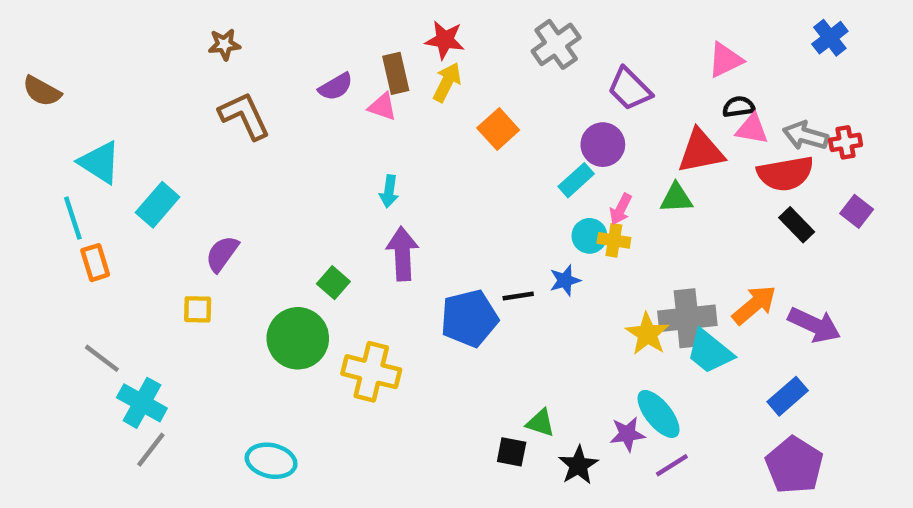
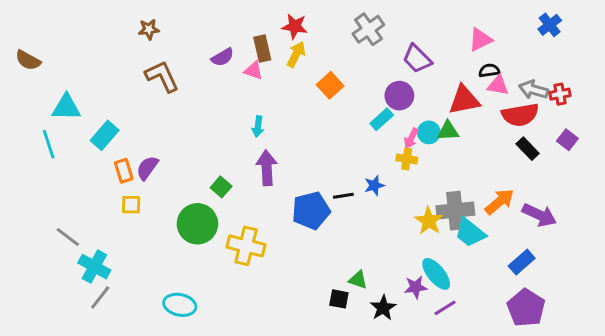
cyan triangle: (100, 162) -> (66, 107), turned -32
cyan circle: (589, 236) -> (429, 132), moved
orange rectangle: (95, 263) -> (124, 171), moved

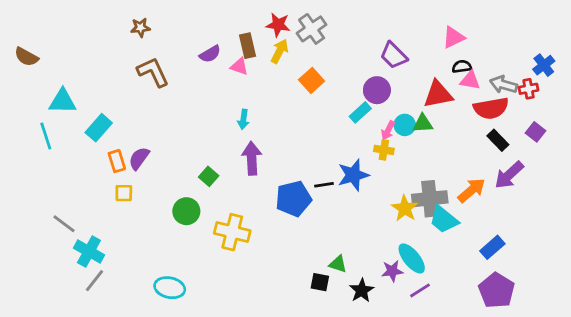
blue cross: (550, 25) -> (544, 65), moved
gray cross: (368, 29) -> (312, 29), moved
blue star: (374, 185) -> (353, 175), size x1.6
purple arrow: (539, 215) -> (509, 175), moved, turned 112
green circle: (197, 224) -> (186, 211), size x0.7

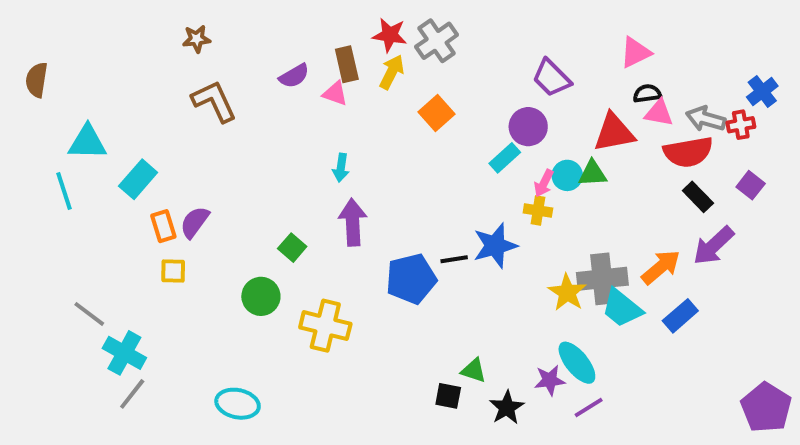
brown semicircle: (26, 57) -> (37, 80), turned 70
blue rectangle: (492, 247) -> (680, 316), moved
purple pentagon: (497, 290) -> (766, 408), moved

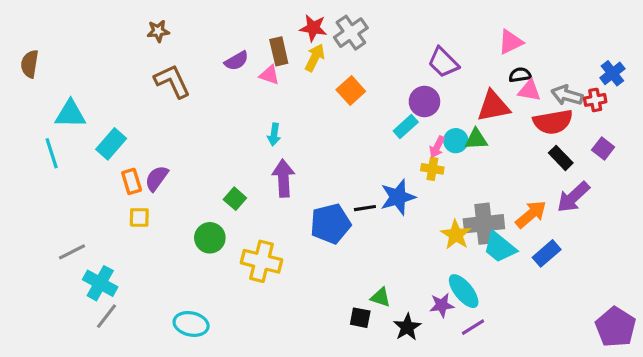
gray line: (89, 314) -> (72, 252), turned -64

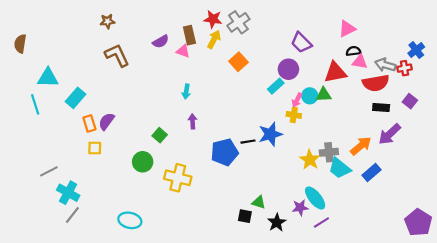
black rectangle: (561, 158) -> (381, 108), turned -42
purple arrow: (283, 178) -> (193, 121), size x0.6
gray cross: (484, 224) -> (329, 152), size x0.7

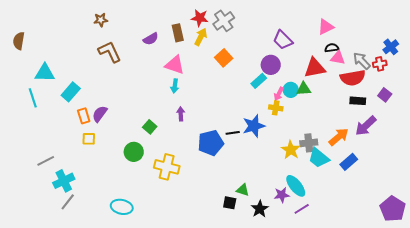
pink triangle: (183, 51) -> (175, 65), moved, size x1.5
gray arrow: (385, 65) -> (362, 61), turned 30
cyan cross: (68, 193) -> (64, 181), turned 35

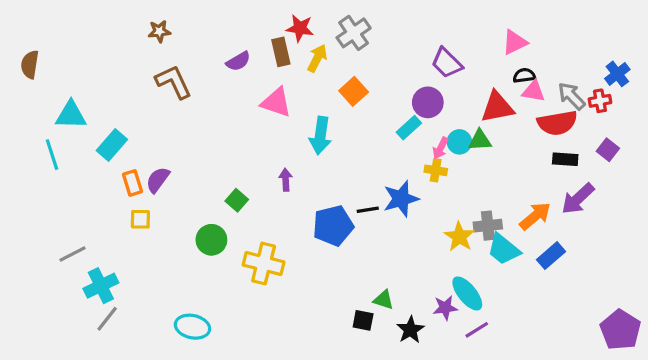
red star: (200, 18) -> (300, 28), moved
cyan arrow: (175, 86) -> (320, 136), moved, size x1.6

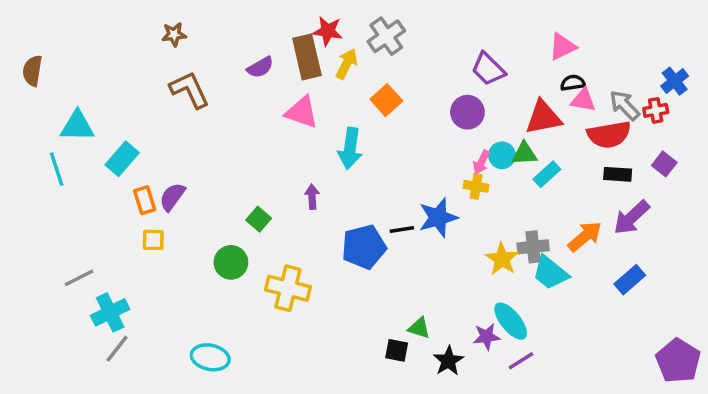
brown rectangle: (281, 52) -> (307, 57), size x1.4
cyan rectangle: (409, 128) -> (547, 174), moved
blue rectangle: (551, 256) -> (630, 280), moved

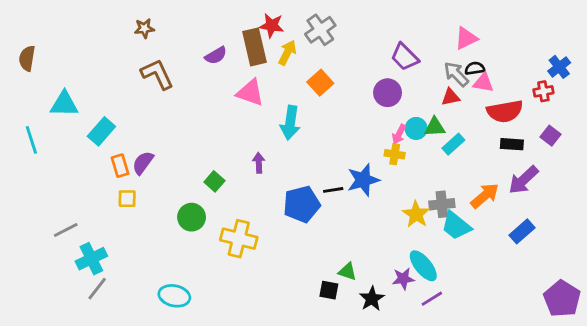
gray arrow: (625, 105) -> (456, 74), moved
red triangle: (543, 117) -> (450, 97), size x0.6
cyan line: (57, 169) -> (31, 140), moved

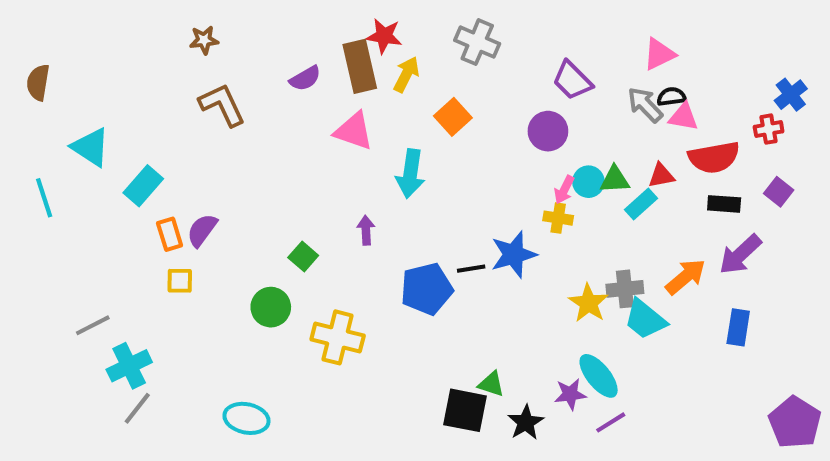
gray cross: (320, 30) -> (477, 42), moved, turned -32
red triangle: (450, 97) -> (661, 176), moved
cyan triangle: (64, 104) -> (91, 147), turned 32
blue rectangle: (522, 231) -> (738, 327), turned -40
black square: (329, 290) -> (465, 410), size x1.6

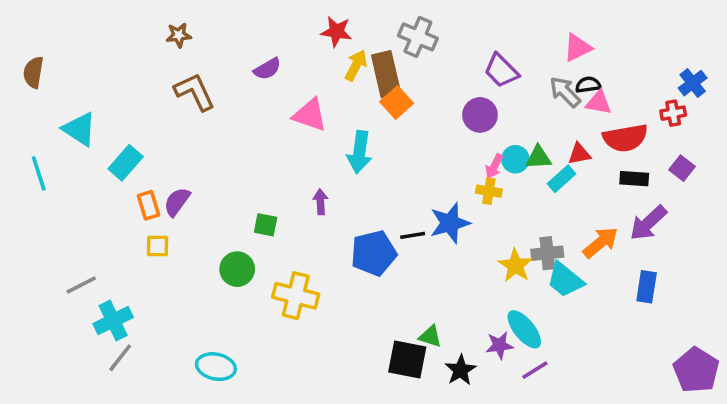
brown rectangle: (360, 66) -> (386, 74), moved
green square: (303, 257) -> (266, 225), turned -30

